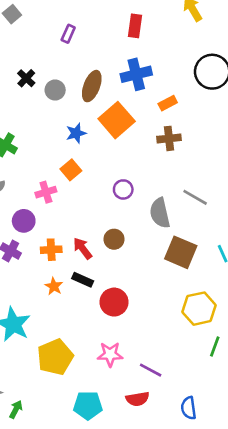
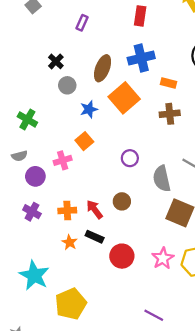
black cross: (26, 78) -> (56, 61), moved
gray circle: (55, 90) -> (67, 85), moved
orange rectangle: (168, 103) -> (169, 83), turned 42
purple circle: (24, 221) -> (35, 176), moved
pink star: (110, 354) -> (163, 258), moved, turned -30

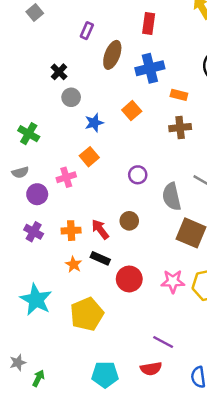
brown ellipse: (103, 68) -> (112, 55), moved
orange square: (124, 98) -> (132, 111), size x0.6
pink star: (163, 258) -> (173, 281), turned 30
yellow pentagon: (71, 304) -> (87, 314), moved

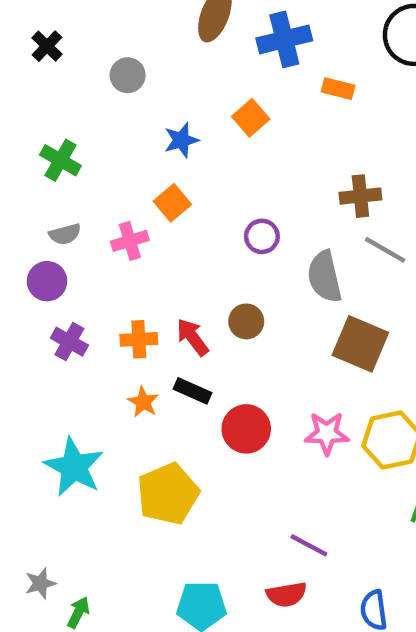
black cross: (59, 72) -> (47, 46), moved
gray circle: (71, 97) -> (128, 75), moved
brown cross: (180, 128) -> (360, 196), moved
gray semicircle: (20, 172) -> (65, 234), moved
purple circle: (37, 194) -> (47, 281), moved

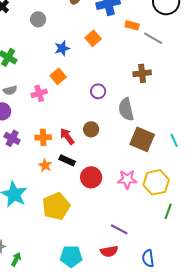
gray line: (385, 250) -> (153, 38), moved

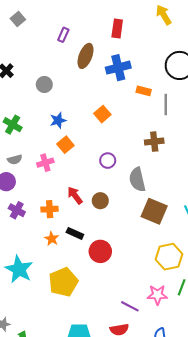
orange square: (93, 38) -> (102, 114), moved
gray line: (153, 38) -> (166, 105), turned 60
blue star: (62, 48) -> (58, 120), moved
red arrow: (67, 136) -> (75, 195), moved
pink star: (127, 179) -> (157, 295), moved

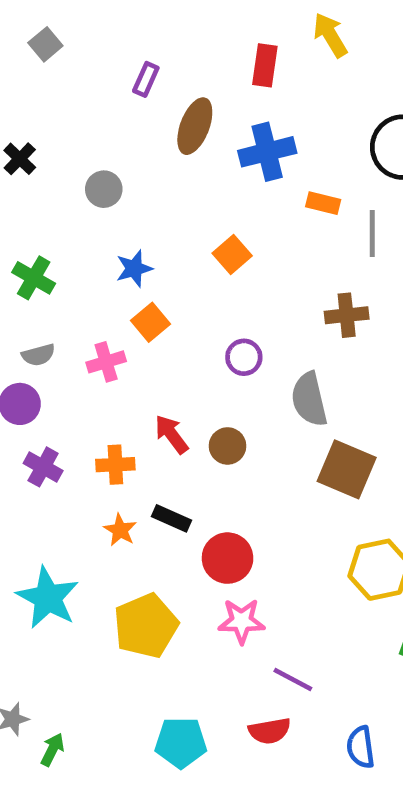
yellow arrow: (164, 15) -> (330, 35), moved
pink star: (157, 295) -> (242, 621), moved

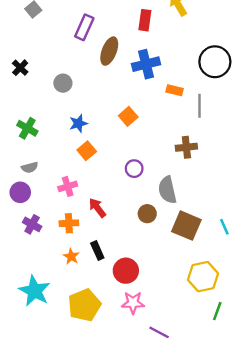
purple rectangle: (146, 79) -> (84, 27), size x1.5
pink cross: (106, 362) -> (68, 186), moved
brown circle: (228, 446) -> (147, 214), moved
black rectangle: (171, 518) -> (97, 250), turned 42

